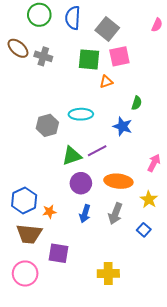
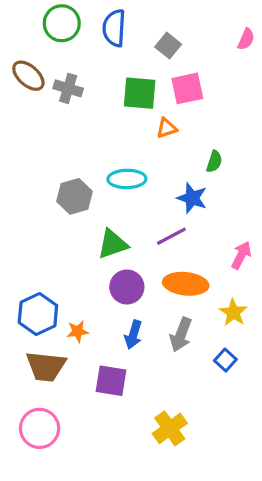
gray square: (107, 29) -> (168, 46), size x0.7
purple line: (97, 151) -> (171, 236), moved
purple square: (59, 253) -> (111, 381), moved
yellow cross: (108, 273) -> (170, 428), turned -35

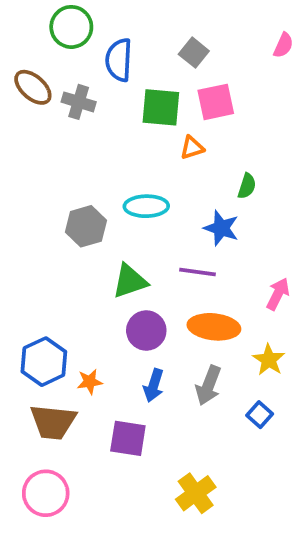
blue semicircle: (114, 28) -> (119, 60), moved
purple line: (171, 236) -> (197, 272), turned 36

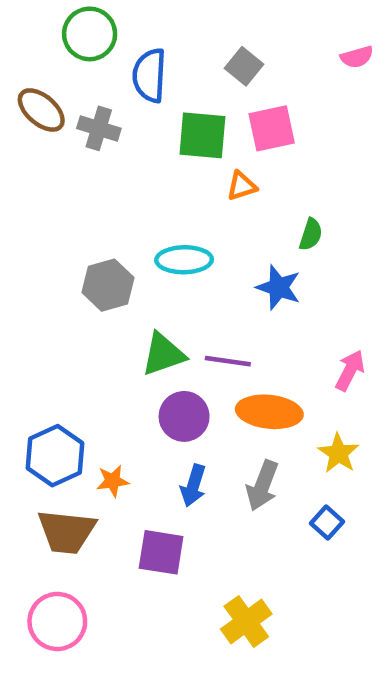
pink semicircle: (283, 45) -> (357, 57), turned 50
purple line: (197, 272) -> (228, 361), moved

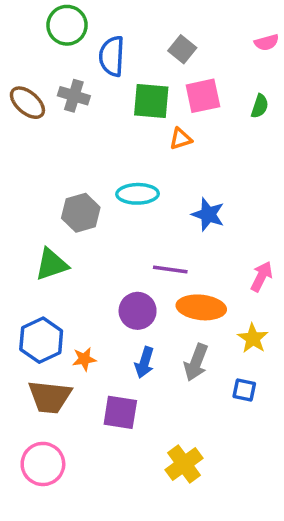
brown ellipse: (41, 110) -> (27, 103), moved
green semicircle: (311, 234) -> (260, 106), moved
green triangle: (163, 354) -> (52, 264), moved
blue square: (327, 522) -> (244, 390), turned -30

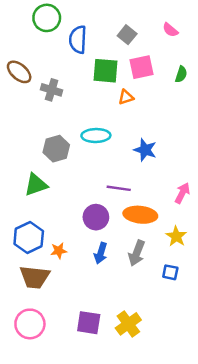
pink semicircle: (267, 42) -> (170, 30), moved, turned 56
gray cross: (74, 96) -> (52, 90), moved
purple square: (120, 412) -> (89, 323), moved

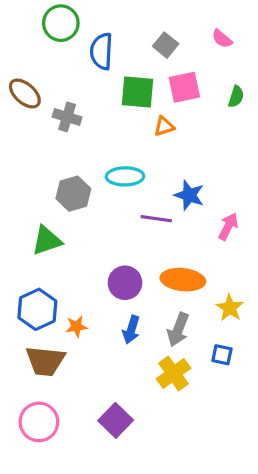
purple line: (119, 188) -> (156, 219), moved
pink arrow: (182, 193) -> (228, 226), moved
purple square: (89, 323) -> (116, 420), turned 35
yellow cross: (128, 324) -> (173, 373), moved

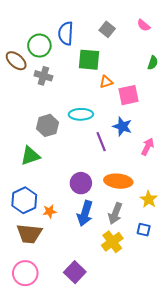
green circle: (61, 23) -> (39, 46), moved
pink square: (184, 87) -> (128, 95), moved
purple line: (156, 219) -> (101, 142), turned 60
blue arrow: (131, 330) -> (85, 213), size x1.4

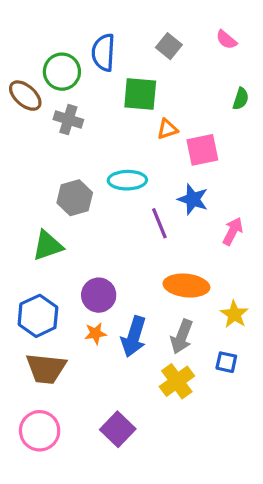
purple circle: (81, 183) -> (99, 295), moved
orange star: (50, 211) -> (95, 333), moved

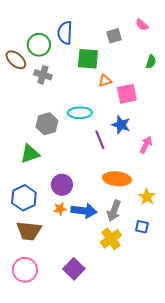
gray square: (169, 46) -> (114, 36), moved, turned 35
blue arrow: (134, 337) -> (84, 211), turned -100

